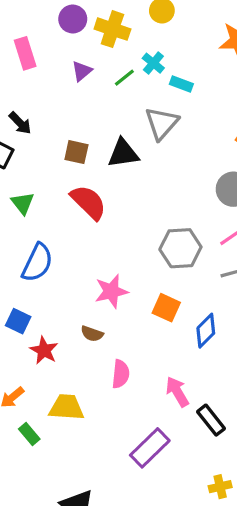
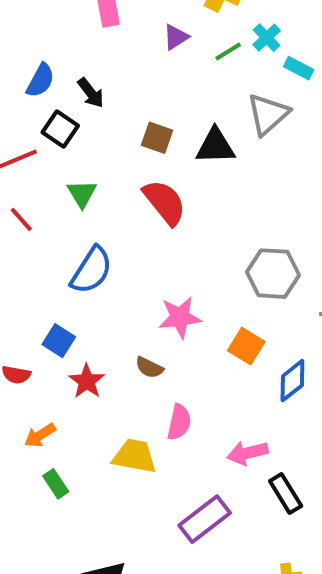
pink arrow: (177, 392) -> (248, 453), turned -80
yellow trapezoid: (66, 407) -> (135, 456), moved

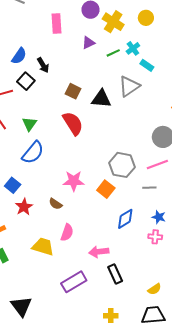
green triangle: (82, 194) -> (30, 124), moved
orange square: (246, 346) -> (106, 189), moved

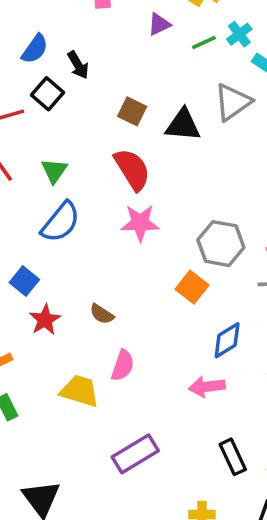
pink star: (74, 181) -> (140, 223), moved
pink arrow: (99, 252) -> (207, 387), moved
black rectangle: (115, 274) -> (233, 457), moved

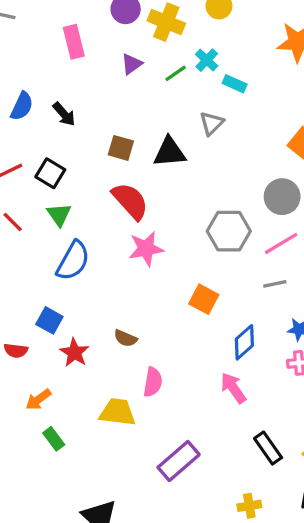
black square: (47, 94) -> (50, 173), moved
gray triangle: (233, 102) -> (212, 123), size x0.7
gray hexagon: (221, 244) -> (229, 231), moved
pink arrow: (207, 387) -> (233, 388), turned 72

